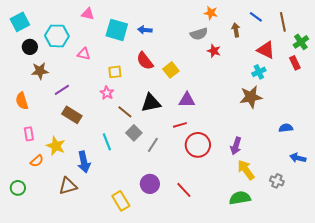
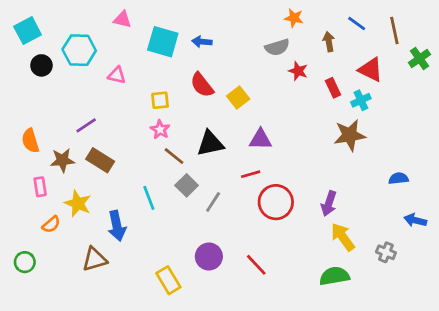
red rectangle: (295, 63) -> (333, 88), moved
brown star: (40, 71) -> (62, 160), moved
pink star: (107, 93) -> (160, 130), moved

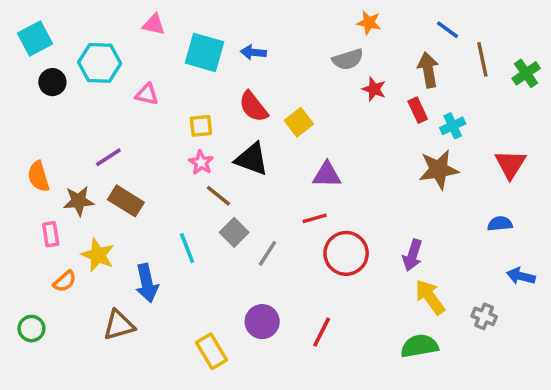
brown line: (394, 31) -> (482, 59), moved
brown arrow: (329, 42) -> (428, 70), moved, size x1.4
red triangle: (371, 70) -> (510, 164), moved, turned 36
black triangle: (210, 144) -> (252, 159), moved, turned 32
red line: (256, 265) -> (322, 332), turned 70

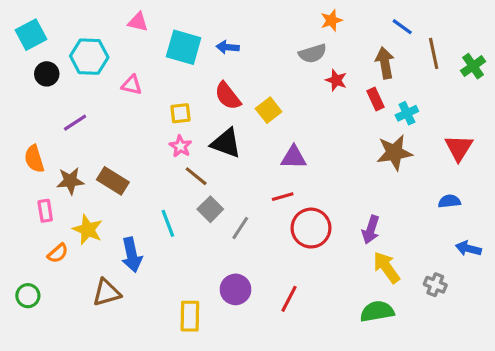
orange star: (369, 23) -> (331, 20), turned -30
purple line: (108, 157) -> (75, 123), moved
yellow rectangle: (211, 351) -> (190, 316), turned 32

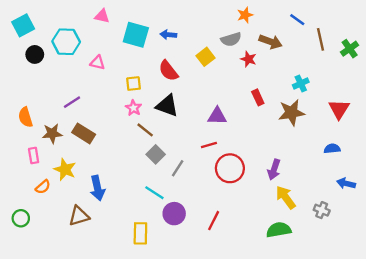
brown arrow: (385, 63) -> (271, 42), moved, turned 120
red rectangle: (375, 99) -> (258, 97), moved
yellow square: (269, 110) -> (205, 57), moved
purple line: (75, 123) -> (72, 102), moved
cyan line: (168, 223) -> (154, 193), moved, turned -36

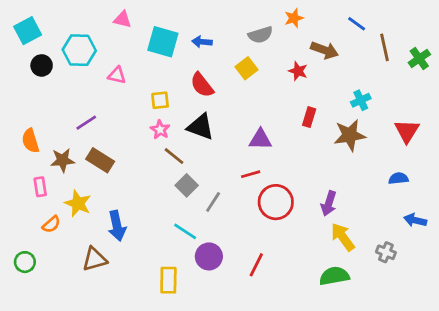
gray semicircle: (231, 39) -> (260, 35), moved
red rectangle: (258, 97) -> (309, 117), turned 42

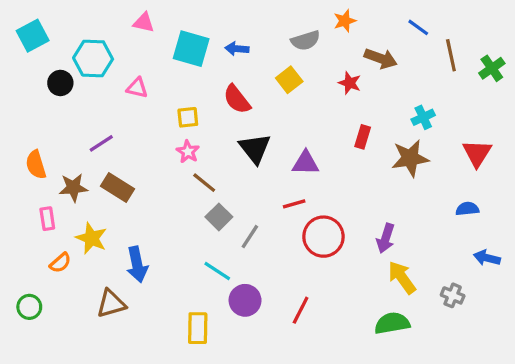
black circle: (42, 65) -> (60, 83), moved
black triangle: (201, 127) -> (255, 148), moved, turned 32

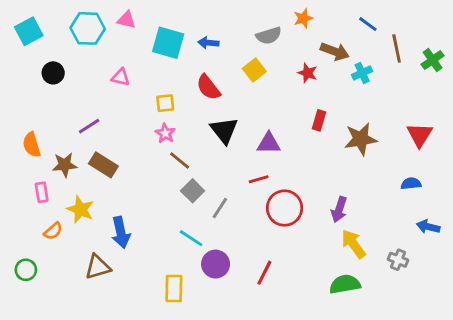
cyan hexagon: (93, 58) -> (88, 28), moved
cyan cross: (423, 117) -> (362, 73), moved

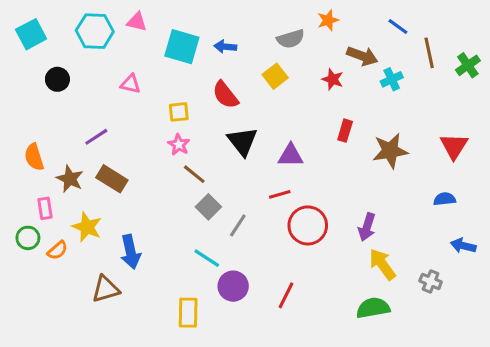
brown star: (65, 165) -> (70, 179), turned 30
green circle: (26, 270) -> (28, 238), moved

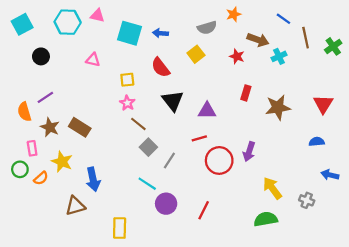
purple line: (96, 137) -> (45, 97), moved
purple arrow: (367, 227) -> (249, 152), moved
yellow rectangle: (188, 313) -> (120, 228), moved

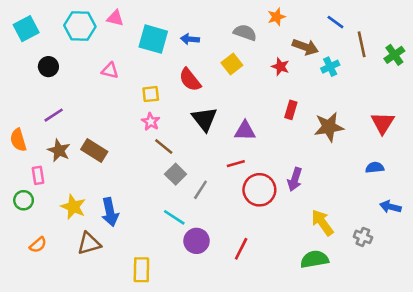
gray semicircle: (207, 28) -> (245, 33), turned -144
orange semicircle: (24, 112) -> (18, 140), moved
yellow star: (62, 162) -> (73, 207), moved
orange semicircle: (41, 178) -> (38, 245), moved

